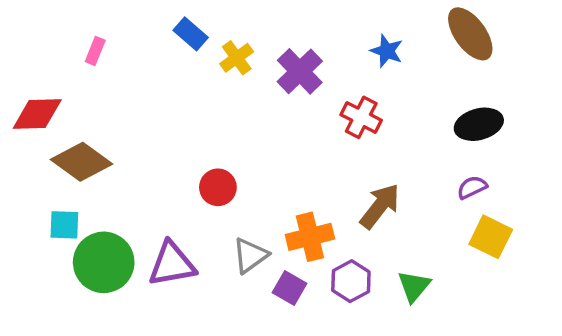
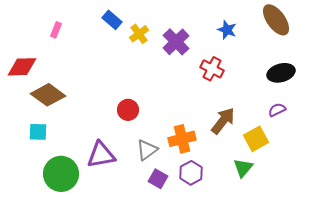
yellow square: (491, 237) -> (256, 139), moved, turned 35
green circle: (104, 262) -> (61, 174), moved
purple hexagon: (351, 281) -> (191, 173), moved
purple square: (290, 288) -> (158, 179), moved

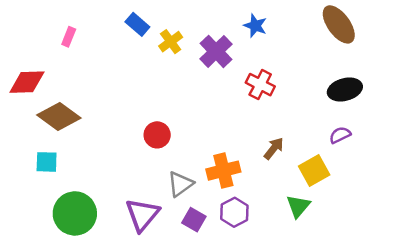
blue star: (227, 30) -> (255, 26), moved
brown arrow: (223, 121) -> (274, 148), size x0.7
purple triangle: (101, 155) -> (142, 215), moved, turned -40

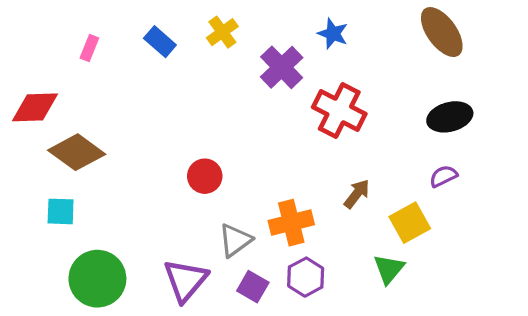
blue rectangle: (137, 24) -> (160, 42), moved
yellow cross: (171, 42) -> (222, 32), moved
red cross: (260, 85) -> (339, 110), size x1.4

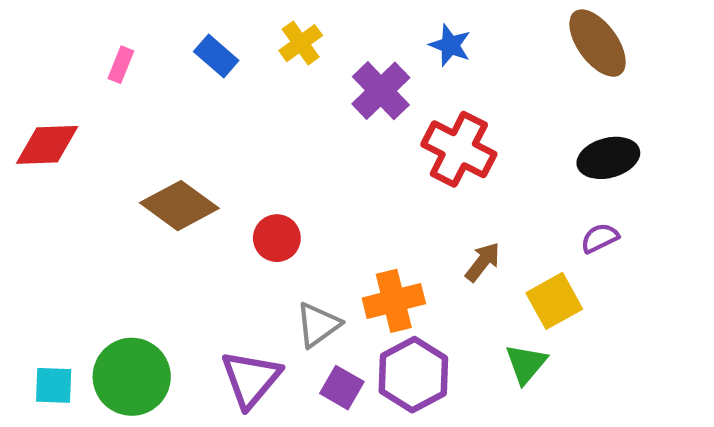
brown diamond: (77, 152) -> (179, 206), moved
cyan square: (61, 211) -> (54, 385), moved
purple hexagon: (306, 277) -> (413, 375), size x1.4

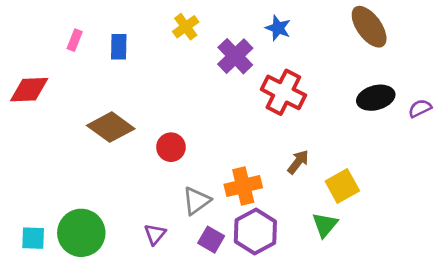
blue rectangle: (216, 56) -> (119, 47), moved, turned 50
purple semicircle: (600, 238) -> (420, 108), moved
purple triangle: (251, 379) -> (155, 234), size x0.6

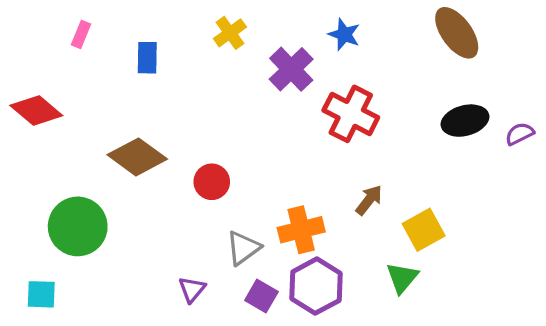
pink rectangle: (75, 40) -> (81, 34), moved
red diamond: (29, 90) -> (36, 111), turned 42
green circle: (81, 233) -> (78, 226), moved

